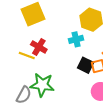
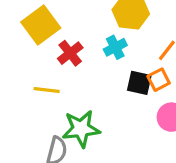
red cross: (39, 47) -> (70, 53), moved, turned 35

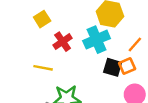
yellow square: (41, 25) -> (42, 19), size x0.6
cyan cross: (115, 47) -> (97, 40), size x1.5

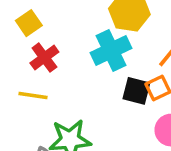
red cross: (63, 42) -> (44, 58), moved

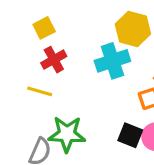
black square: (136, 91) -> (130, 135), moved

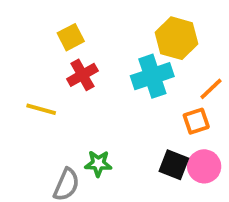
yellow line: (40, 91) -> (41, 109), moved
green star: (67, 134) -> (98, 164), size x0.6

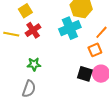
yellow line: (41, 109) -> (11, 34), moved
green star: (98, 164) -> (34, 64), moved

